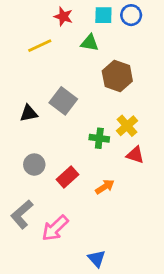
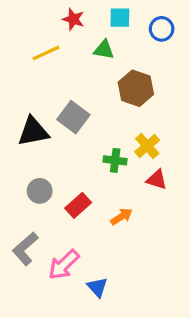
blue circle: (131, 15) -> (162, 29), moved
black triangle: (29, 113) -> (33, 132), size x1.5
blue triangle: (97, 259) -> (97, 287), moved

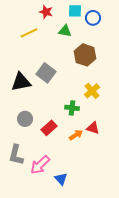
blue circle: (162, 29) -> (93, 18), moved
green cross: (115, 160) -> (72, 108), moved
red triangle: (157, 180) -> (93, 128), moved
gray L-shape: (25, 249) -> (16, 155), turned -35

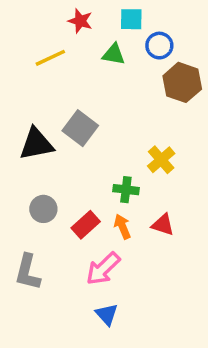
blue circle: (93, 18) -> (159, 46), moved
brown hexagon: (85, 55) -> (182, 82), moved
orange arrow: (76, 135) -> (122, 227), moved, turned -80
pink arrow: (40, 165) -> (103, 269), moved

